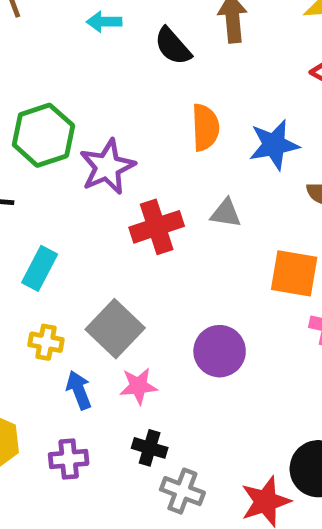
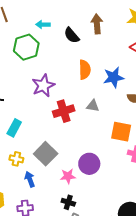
green hexagon: (43, 135) -> (26, 47), moved
pink star: (138, 386) -> (68, 176), moved
black cross: (150, 448) -> (68, 202), moved

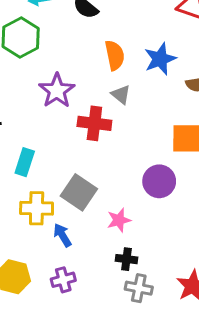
gray triangle: (93, 106) -> (121, 95), moved, turned 40
red cross: (64, 111) -> (94, 123), turned 35
yellow cross: (16, 159) -> (37, 208), size x1.5
purple circle: (89, 164) -> (159, 181), moved

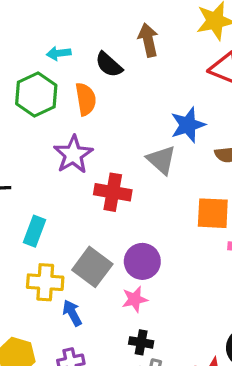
orange semicircle: (115, 55) -> (86, 99), moved
gray triangle: (121, 95) -> (161, 160), moved, size x1.4
purple circle: (159, 181) -> (142, 261), moved

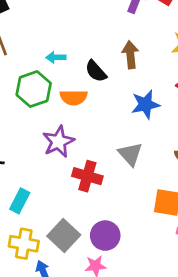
orange semicircle: (86, 99) -> (74, 97), turned 92
blue star: (188, 125) -> (145, 104), moved

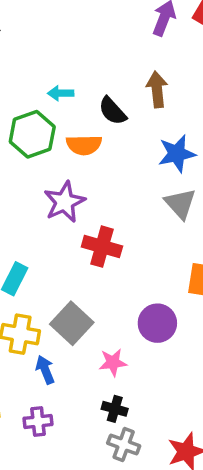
gray triangle: (130, 154) -> (180, 204), moved
purple circle: (105, 236) -> (157, 323), moved

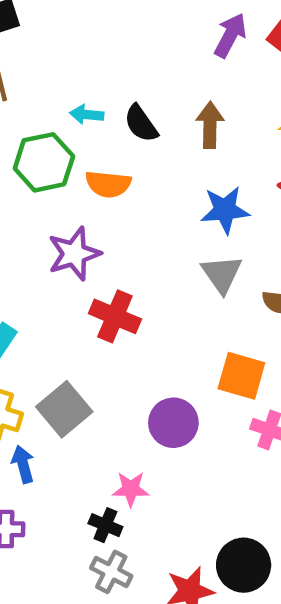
black semicircle: (112, 111) -> (141, 124), moved
pink star: (113, 362) -> (131, 489), moved

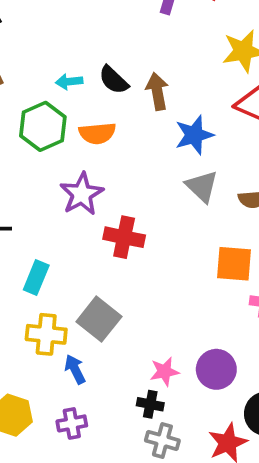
brown arrow: (210, 125) -> (157, 91), moved
purple circle: (173, 423) -> (216, 369), moved

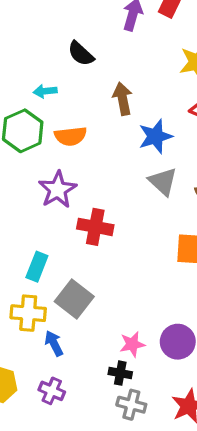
black semicircle: (114, 80) -> (81, 54), moved
cyan rectangle: (36, 278) -> (37, 267), moved
purple cross: (72, 423) -> (52, 391), turned 35

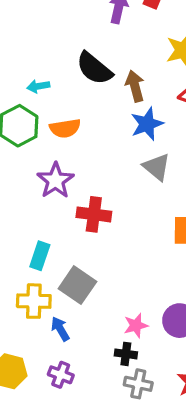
black semicircle: (81, 54) -> (94, 68), moved, size x1.4
brown arrow: (123, 99) -> (135, 86), moved

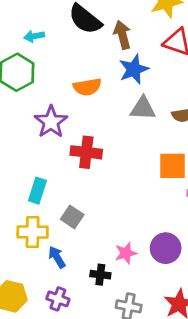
orange semicircle: (65, 128) -> (87, 87), moved
gray triangle: (157, 167) -> (143, 108), turned -36
gray square: (77, 285) -> (72, 217), size x0.7
black cross: (126, 354) -> (100, 275), moved

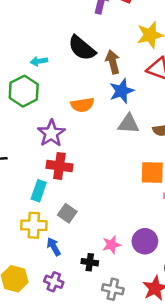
red cross: (86, 152) -> (59, 166), moved

